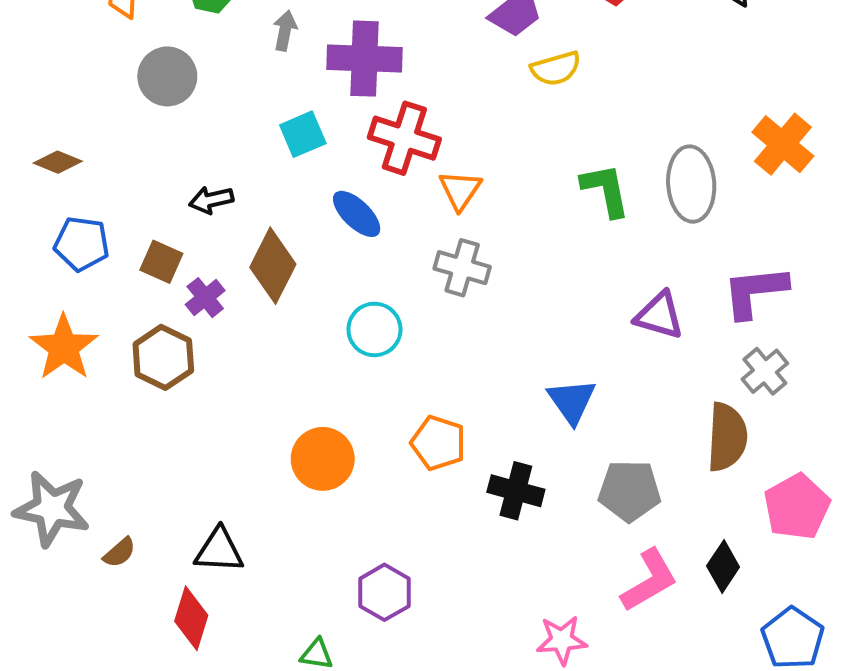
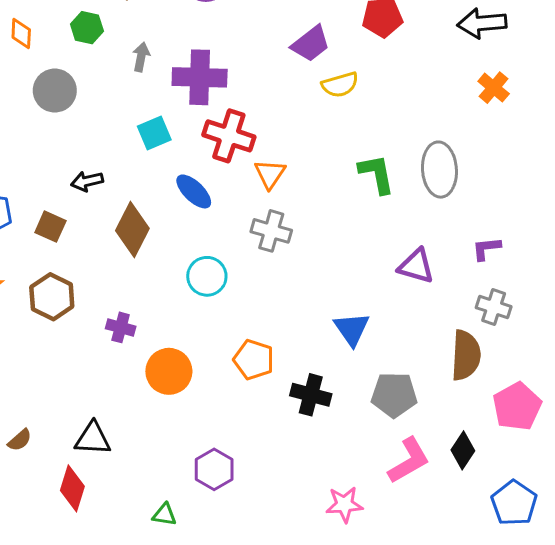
orange cross: (783, 144) -> (494, 88), moved, size x0.7
purple L-shape: (755, 292) -> (486, 248), size x0.6
purple cross: (205, 298) -> (121, 327), moved, turned -36
gray cross: (765, 371) -> (494, 307), turned -32

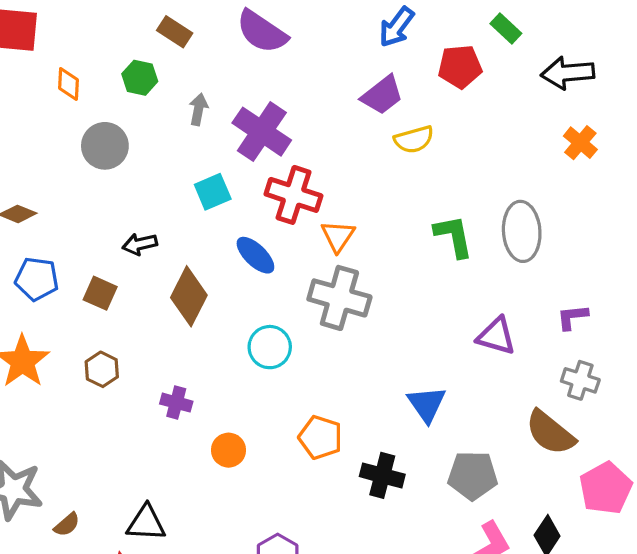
purple cross: (200, 77) -> (262, 132), turned 32
gray cross: (271, 231) -> (339, 298), size x1.4
brown hexagon: (52, 297) -> (102, 369), size x0.7
brown semicircle: (466, 355) -> (550, 433), turned 126
orange circle: (169, 371) -> (229, 450), size x0.7

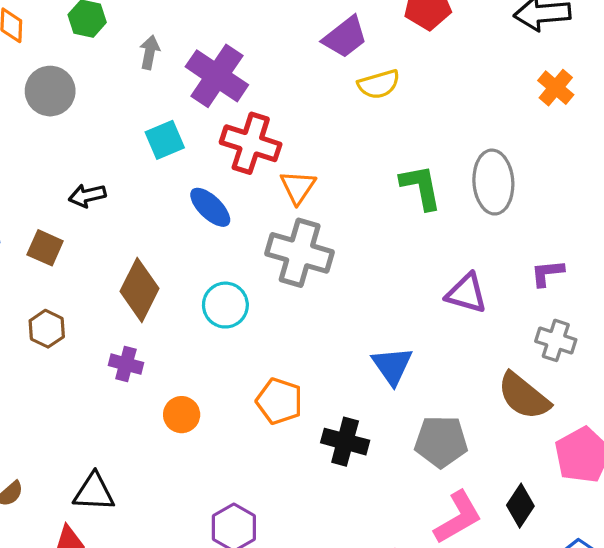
brown diamond: (189, 296) -> (139, 290), moved

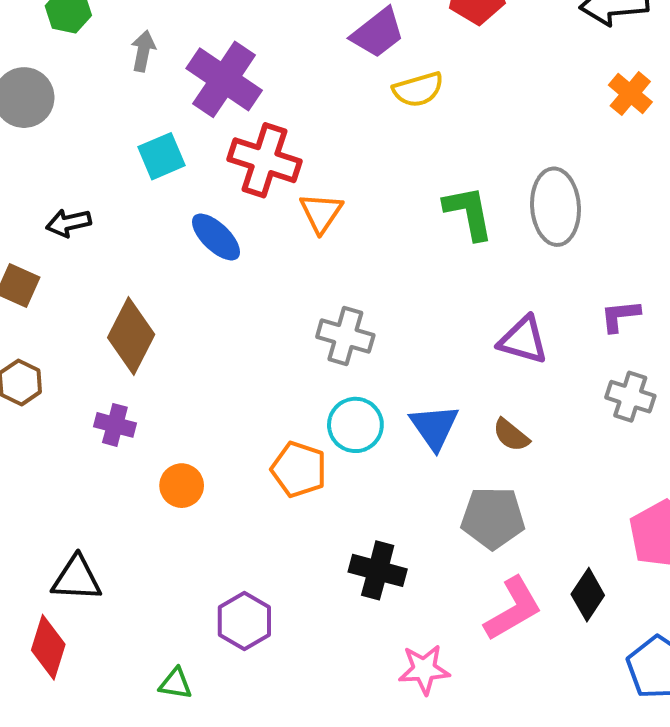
gray cross: (300, 253) -> (345, 336), moved, size x0.7
cyan circle: (225, 305) -> (355, 425), moved
brown semicircle: (524, 396) -> (511, 435), moved, size x0.6
black cross: (345, 442) -> (378, 570), moved

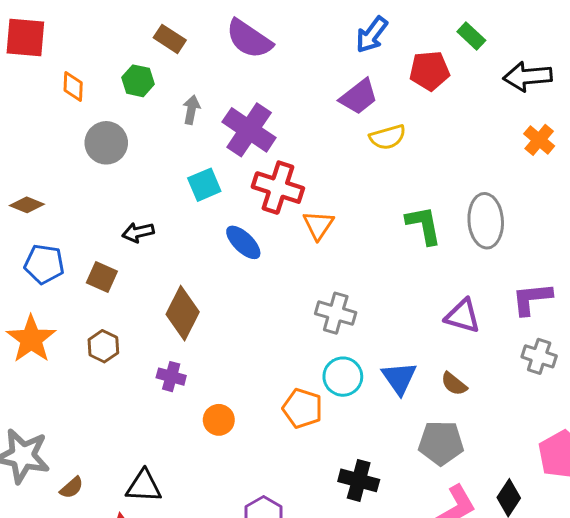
purple L-shape: (620, 316) -> (532, 299), size x1.4

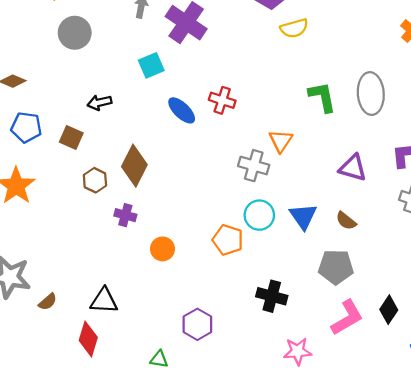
red cross: (278, 188) -> (222, 100), moved, size x0.7
orange triangle: (318, 225) -> (281, 141), moved
brown hexagon: (103, 346) -> (95, 180), moved

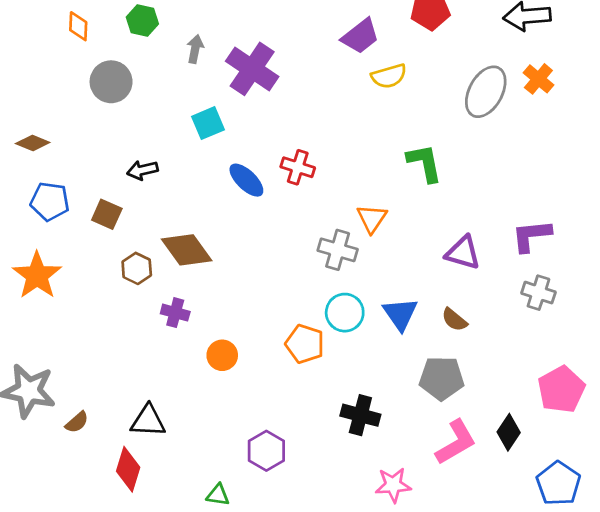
gray ellipse: (371, 94) -> (486, 92), moved, turned 33
brown diamond: (134, 166) -> (187, 250), turned -63

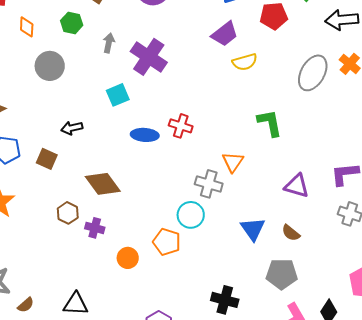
blue ellipse: (246, 180) -> (145, 135), turned -40
brown hexagon: (137, 268) -> (68, 213), moved
cyan circle: (345, 313) -> (191, 215), moved
orange pentagon: (305, 344) -> (167, 242), moved

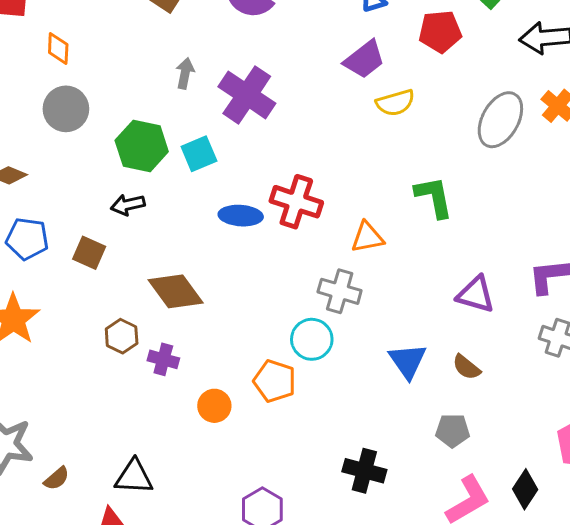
green hexagon: (72, 23) -> (142, 146), moved, size x1.5
gray circle: (50, 66) -> (66, 109), moved
red cross: (181, 126) -> (296, 202), size x1.4
orange triangle: (233, 162) -> (367, 237), moved, turned 45
gray pentagon: (282, 274) -> (452, 431), size x0.7

